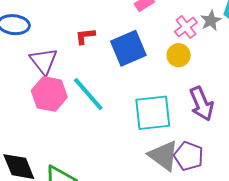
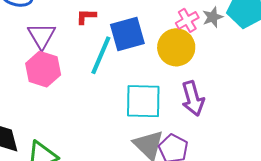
yellow circle: (179, 55) -> (176, 47), size x1.6
cyan line: (88, 94) -> (101, 55), moved, turned 57

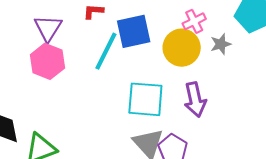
gray star: (213, 17) -> (221, 44), moved

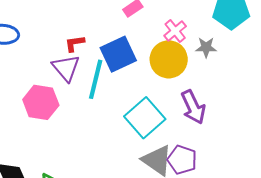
purple triangle: (48, 28) -> (66, 68), moved
gray star: (221, 44) -> (206, 47), turned 30
cyan square: (145, 99) -> (145, 118), turned -33

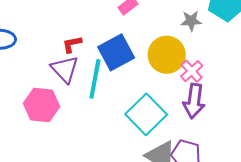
pink cross: (175, 31) -> (192, 71), moved
gray star: (206, 47) -> (191, 21), moved
purple arrow: (193, 107) -> (194, 101), turned 36

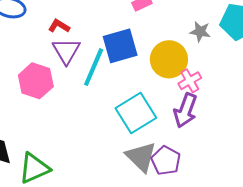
red L-shape: (72, 44) -> (59, 26), moved, turned 30

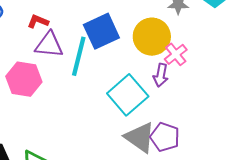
purple triangle: (66, 51) -> (49, 45), turned -44
purple arrow: (185, 110) -> (161, 75), moved, size x0.7

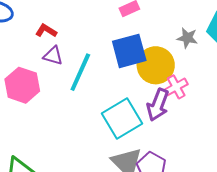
blue square: (101, 31) -> (129, 51), moved
purple triangle: (49, 45) -> (53, 56), size x0.7
purple arrow: (161, 75) -> (158, 105), size x1.4

